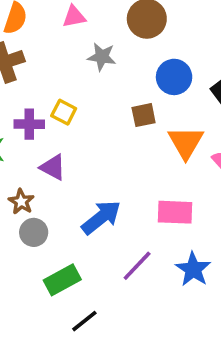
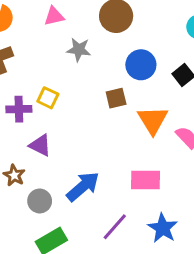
gray circle: (34, 232) -> (40, 201), moved

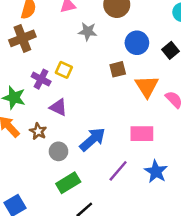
purple cross: (19, 109) -> (41, 79), turned 30

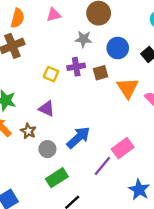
gray star: (88, 31) -> (84, 39), moved
purple cross: (41, 79) -> (76, 67), moved, turned -36
pink rectangle: (142, 134) -> (123, 148), moved, turned -35
blue star: (156, 171) -> (139, 190), moved

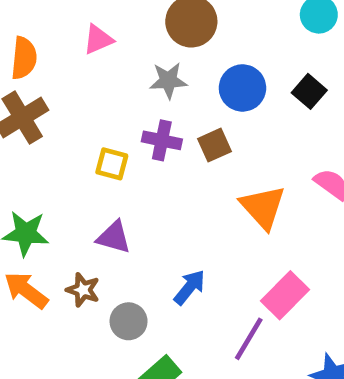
purple cross: (76, 67) -> (162, 140), turned 30
orange triangle: (128, 88) -> (263, 207), moved
blue arrow: (78, 138) -> (189, 287), size x0.7

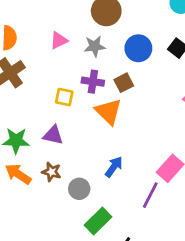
pink triangle: (98, 39) -> (59, 40), moved
orange triangle: (263, 207) -> (108, 112), moved
purple triangle: (114, 237) -> (53, 135), moved

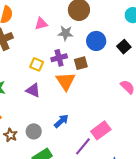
purple cross: (93, 82) -> (59, 58), turned -35
purple triangle: (53, 135) -> (33, 90), moved
brown star: (51, 172) -> (10, 135), moved

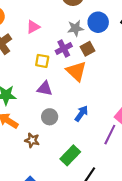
pink triangle: (41, 24) -> (33, 27), moved
gray star: (66, 33) -> (75, 28), moved
gray circle: (34, 131) -> (50, 117), moved

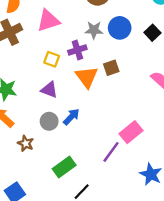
pink triangle: (33, 27) -> (48, 21), size x1.5
brown square: (88, 49) -> (111, 68), moved
blue arrow: (81, 114) -> (71, 117), moved

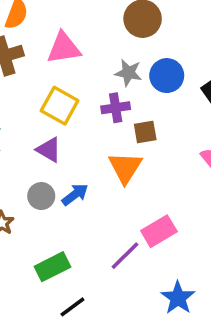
purple cross: (77, 50) -> (116, 108), moved
yellow square: (52, 59) -> (60, 106), size x1.5
orange triangle: (87, 77) -> (125, 167), moved

